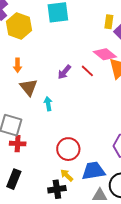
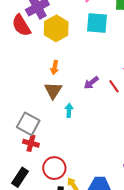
orange arrow: (18, 65) -> (55, 67), moved
red circle: (68, 149) -> (54, 168), moved

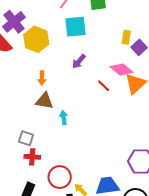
purple arrow: (91, 83) -> (79, 61), moved
brown triangle: (53, 90) -> (44, 101), turned -42
gray square: (28, 124) -> (26, 138), size x0.7

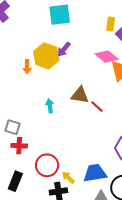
yellow hexagon: (36, 39) -> (46, 56), moved
red line: (104, 86) -> (97, 107), moved
brown triangle: (44, 101) -> (80, 95), moved

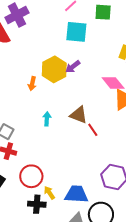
orange arrow: (27, 67) -> (32, 84), moved

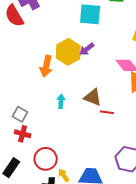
orange arrow: (32, 84) -> (46, 66), size x1.5
red line: (93, 130) -> (107, 112), turned -48

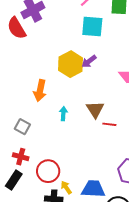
orange arrow: (46, 66) -> (40, 91), moved
brown triangle: (93, 97) -> (95, 109), turned 36
red cross: (23, 134) -> (21, 157), moved

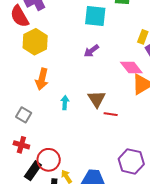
yellow hexagon: (71, 64) -> (35, 42), moved
black rectangle: (14, 180) -> (33, 171), moved

